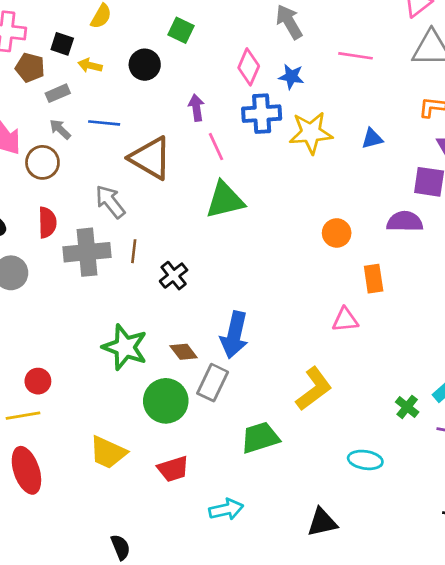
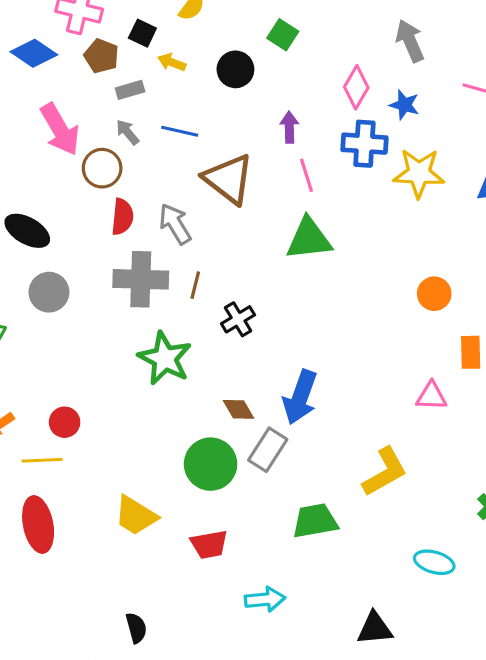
red semicircle: (47, 222) -> (122, 217), moved
green star: (125, 347) -> (165, 358), moved

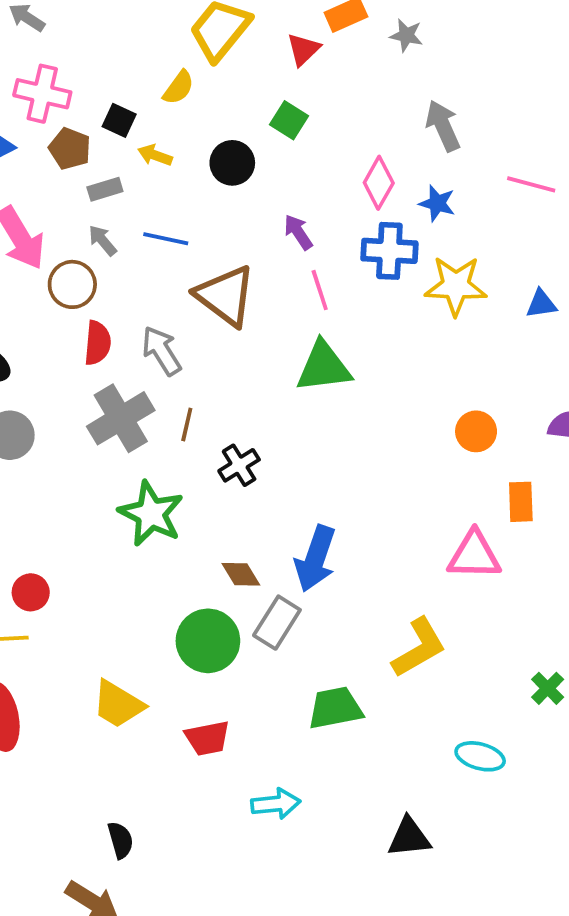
purple arrow: (289, 127) -> (298, 232), turned -32
gray cross: (141, 279) -> (121, 418), turned -32
pink triangle: (431, 396) -> (474, 555), size x1.4

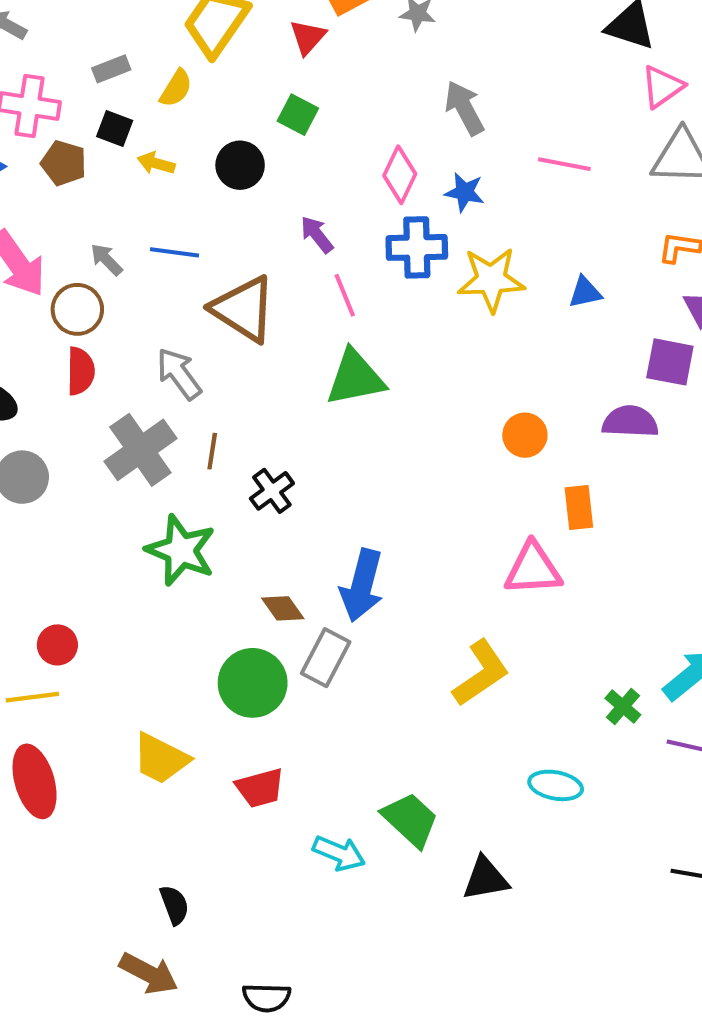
gray rectangle: (105, 189) -> (111, 69), moved
red semicircle: (98, 343) -> (81, 371), moved
green trapezoid: (335, 708) -> (410, 820), moved, turned 58
cyan arrow: (276, 804) -> (339, 853), turned 33

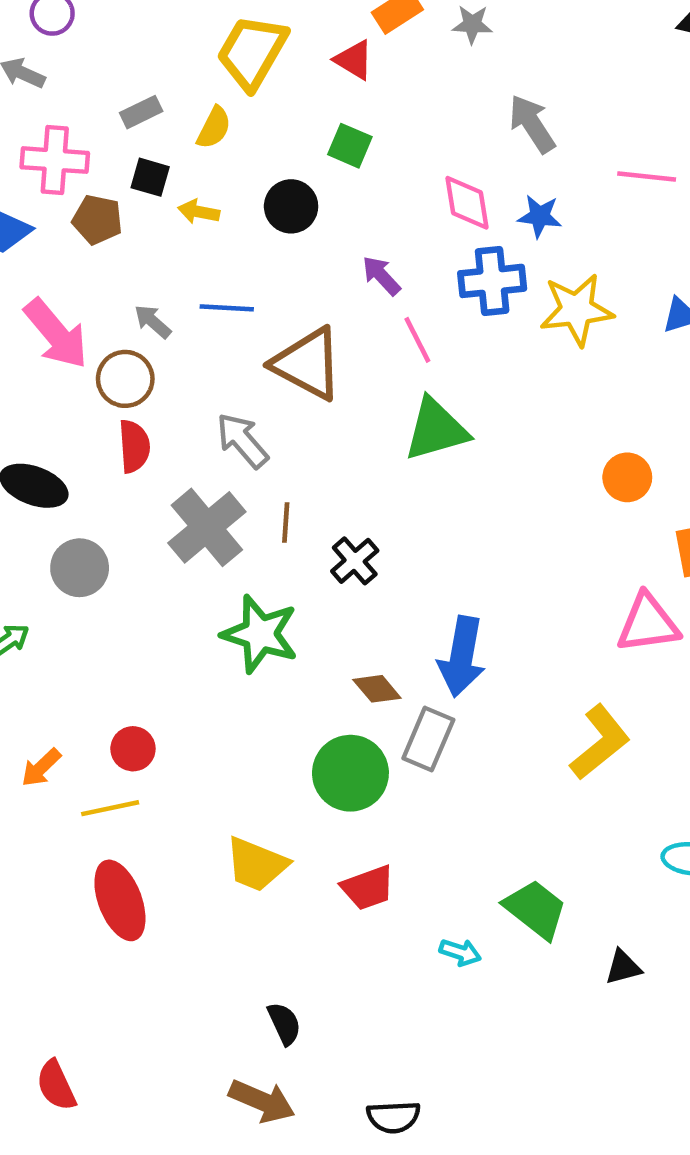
red triangle: (308, 37) -> (354, 60), turned -36
pink diamond: (400, 175) -> (467, 203), turned -30
cyan arrow: (339, 853) -> (460, 952), size x0.7
black triangle: (486, 879) -> (623, 967), size x0.7

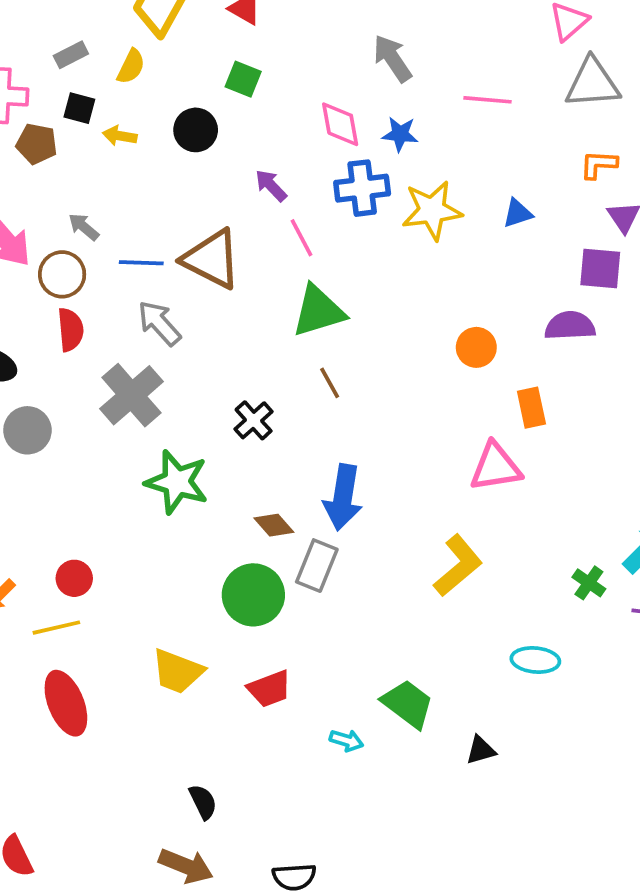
blue line: (227, 308) -> (141, 263), moved
brown line: (286, 523) -> (330, 383), moved, turned -32

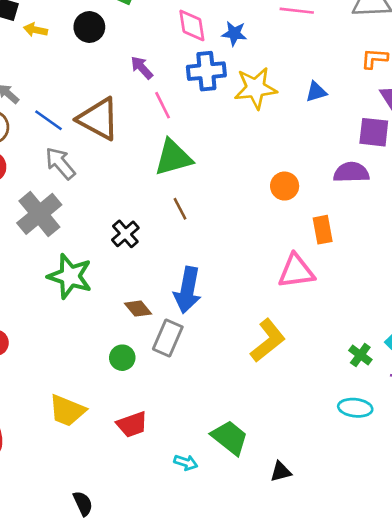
blue line: (141, 263) -> (49, 120), turned 32
green circle: (253, 595) -> (122, 358), size x0.6
cyan ellipse: (535, 660) -> (355, 408), moved

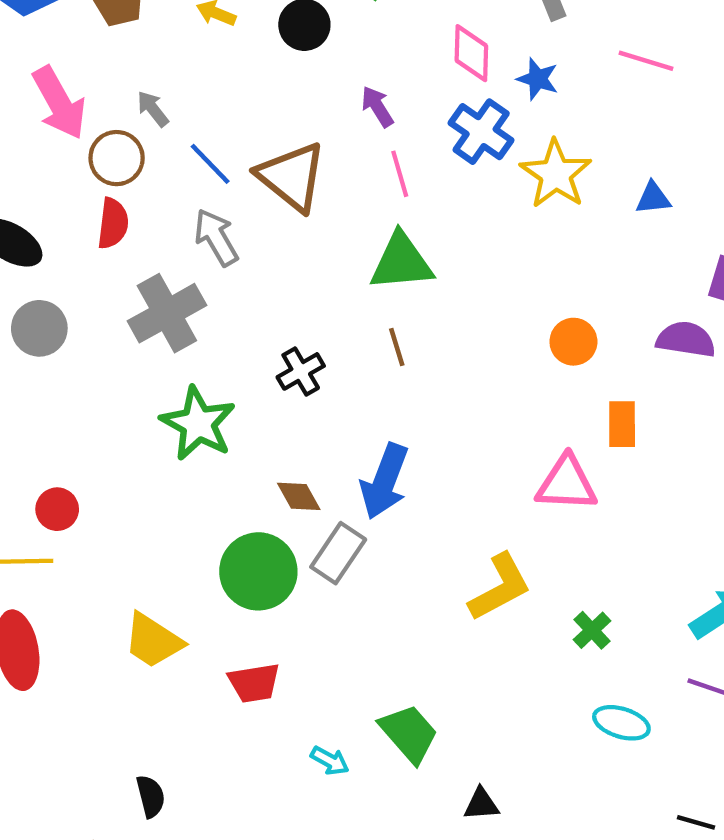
blue cross: (206, 71) -> (481, 132), turned 30
yellow star: (256, 88) -> (556, 174), turned 30
green cross: (360, 355) -> (592, 630), moved
green circle: (122, 358) -> (258, 571), size x1.8

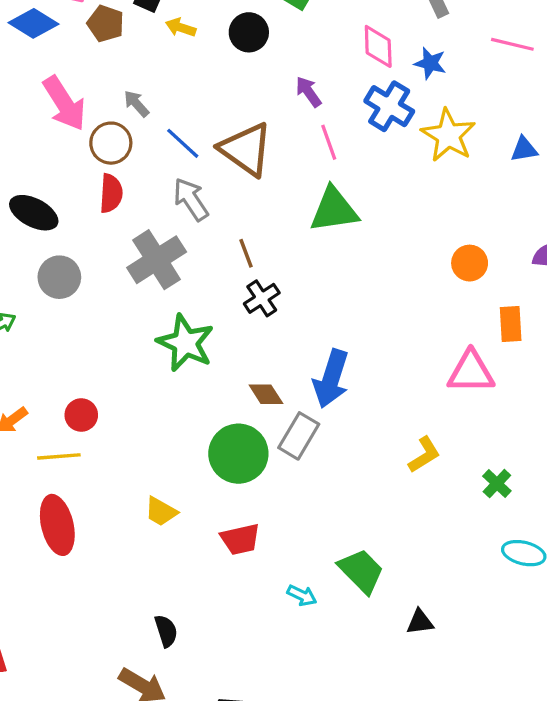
brown line: (397, 347) -> (246, 253), moved
yellow L-shape: (500, 587) -> (424, 455), size x0.7
yellow trapezoid: (153, 641) -> (161, 511), size x0.7

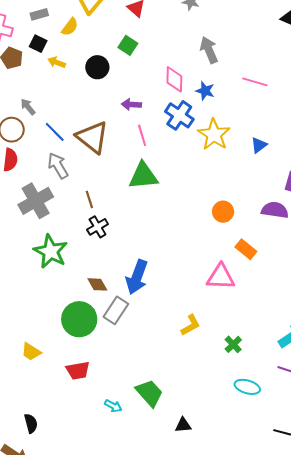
purple arrow: (308, 92) -> (131, 104), turned -54
blue triangle: (524, 149) -> (259, 145), turned -30
orange rectangle: (511, 324) -> (246, 249), turned -50

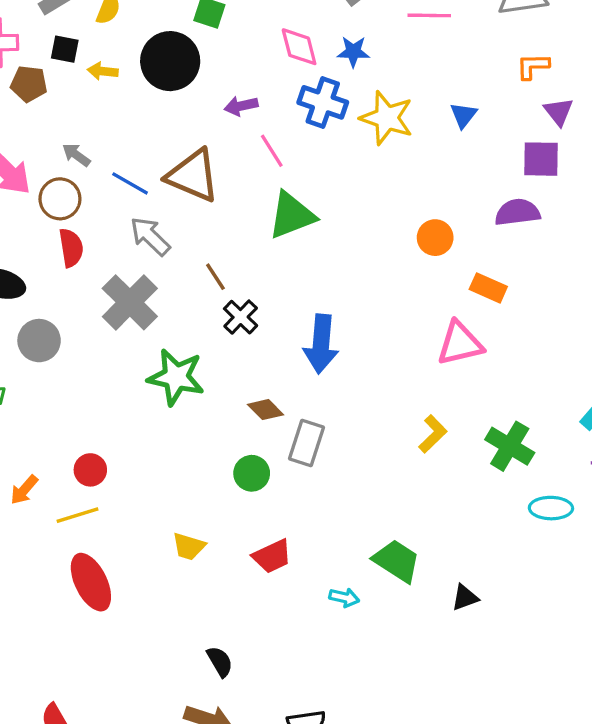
black circle: (97, 67) -> (170, 61), size x1.5
blue arrow: (137, 277) -> (321, 344), moved
green circle: (79, 319) -> (252, 473), size x0.6
green cross: (233, 344) -> (510, 446), size x1.6

